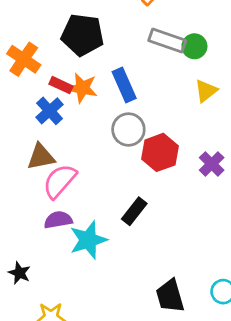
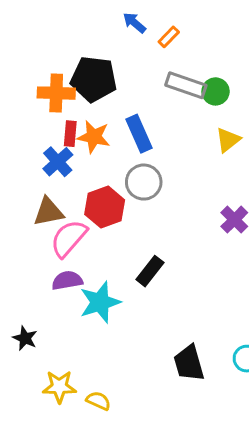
orange cross: (24, 59) -> (56, 93), moved, turned -32
red rectangle: (61, 85) -> (70, 134), turned 70
red hexagon: (160, 152) -> (105, 207), moved

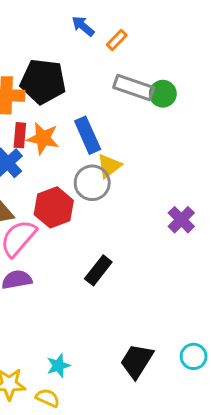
yellow triangle: (228, 140) -> (109, 166), moved
cyan star: (100, 302) -> (58, 366), moved, size x0.6
black trapezoid: (189, 363) -> (137, 361), turned 48

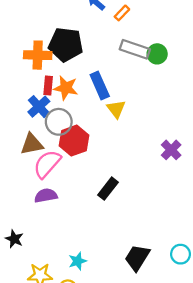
yellow triangle: (109, 166) -> (116, 109), turned -30
gray circle: (92, 183) -> (59, 122), moved

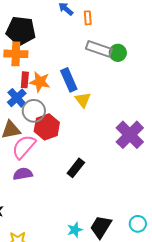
orange rectangle: (122, 13) -> (88, 18), turned -48
black pentagon: (66, 45) -> (21, 31), moved
purple cross: (171, 150) -> (130, 135), size x1.6
cyan star: (77, 261) -> (75, 230), moved

